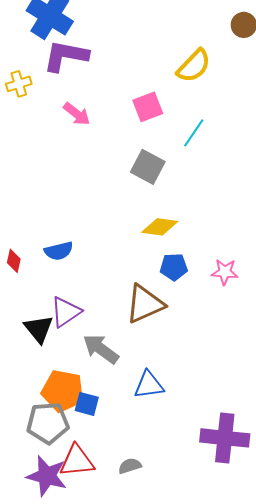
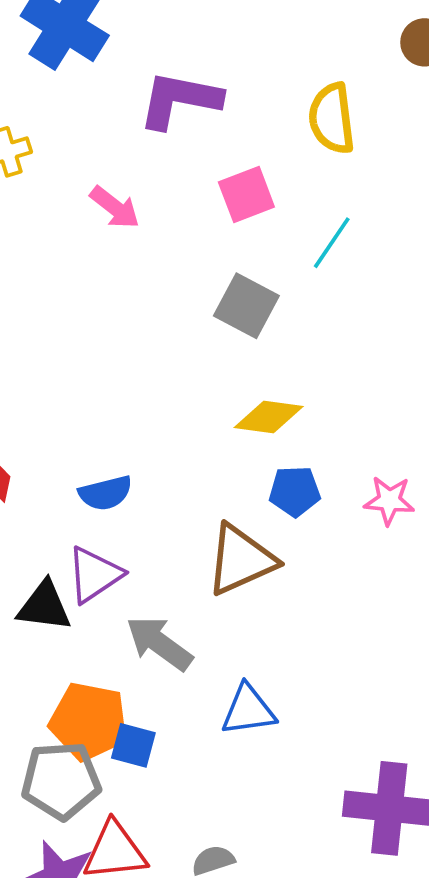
purple L-shape: (66, 56) -> (180, 100), moved
yellow semicircle: (194, 66) -> (332, 118), turned 129
blue semicircle: (59, 251) -> (105, 493), moved
black triangle: (39, 329) -> (44, 606), turned -44

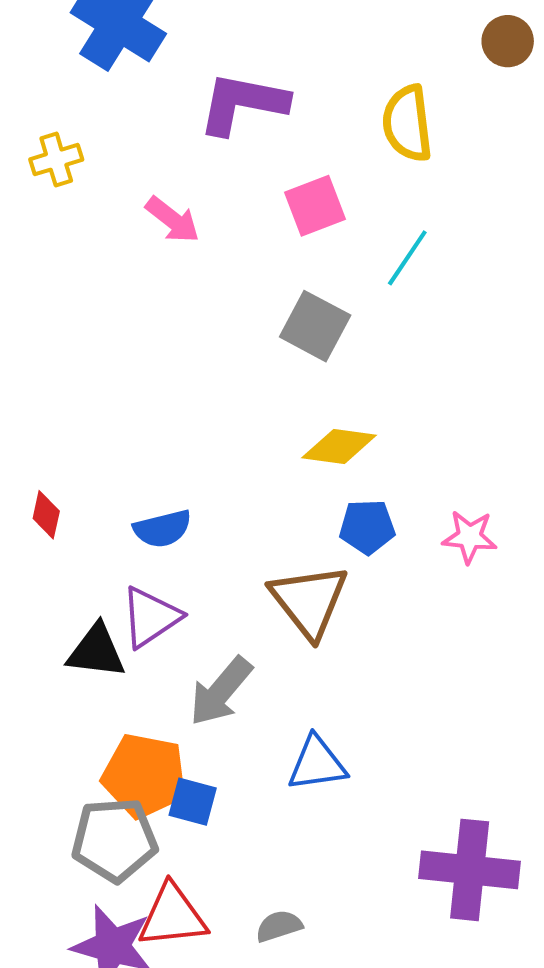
brown triangle: (241, 560) -> (309, 601), turned -44
gray arrow: (159, 643) -> (221, 691), turned -86

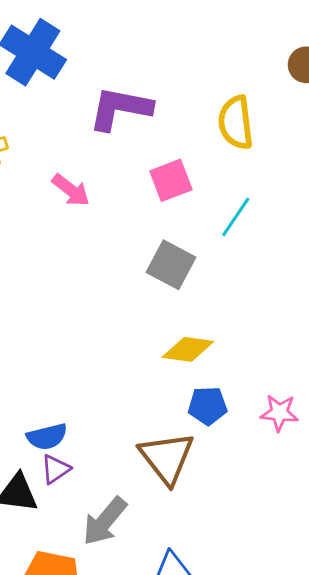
blue semicircle: (163, 529) -> (47, 437), moved
purple triangle: (151, 617) -> (55, 469), size x0.7

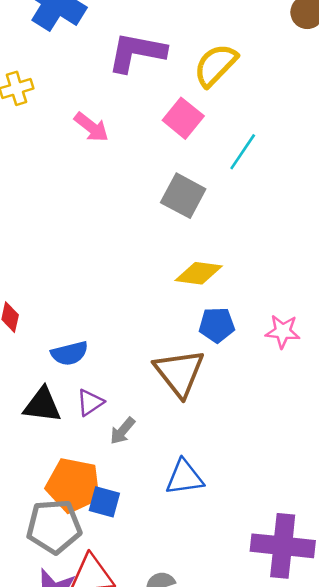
yellow semicircle: (236, 123) -> (215, 65), moved, turned 51
pink square: (171, 180) -> (183, 118), turned -30
purple triangle: (55, 469) -> (90, 402), moved
gray arrow: (105, 521) -> (122, 431), size x0.6

